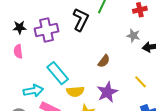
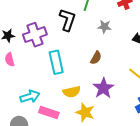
gray star: (133, 36) -> (104, 27), moved
cyan rectangle: (58, 73) -> (56, 62), moved, turned 35

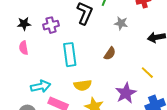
purple cross: (35, 35) -> (51, 25), size x0.7
purple star: (103, 88) -> (126, 93), moved

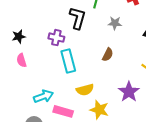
purple cross: (51, 25) -> (56, 38), moved, turned 35

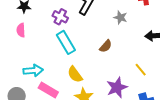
cyan rectangle: (68, 61) -> (66, 42), turned -30
yellow semicircle: (85, 90) -> (75, 74), turned 54

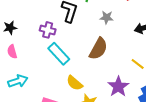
brown semicircle: (106, 46) -> (98, 49), size x1.6
cyan arrow: (33, 70) -> (18, 81), moved

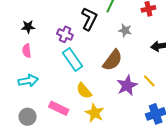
purple star: (118, 87) -> (127, 85), moved

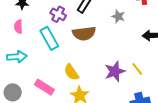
cyan rectangle: (73, 60) -> (49, 38), moved
brown semicircle: (113, 60) -> (84, 33), moved, turned 40

